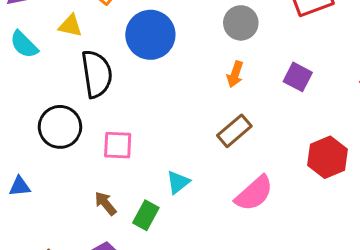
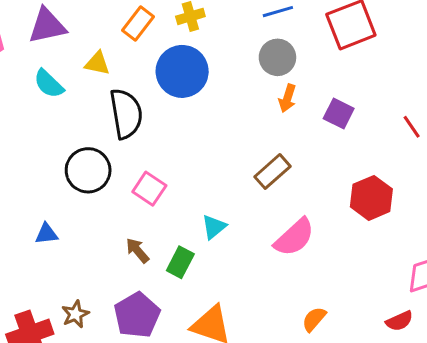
orange arrow: (235, 74) -> (287, 98), moved
pink square: (118, 145) -> (149, 189), turned 32

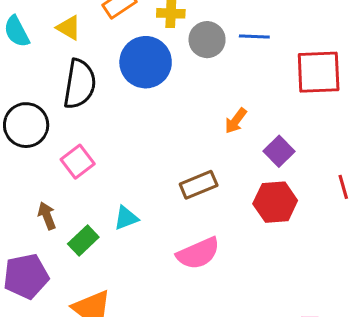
gray circle: (277, 57) -> (207, 40), moved
red hexagon: (371, 198) -> (275, 202), moved

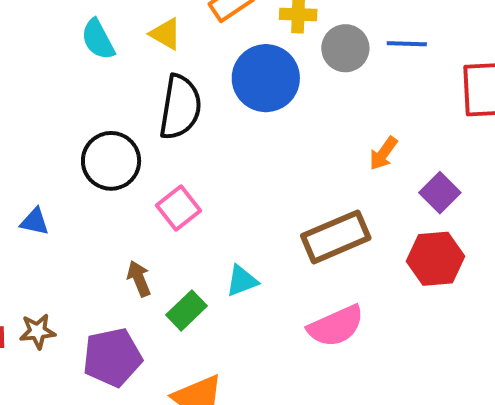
brown rectangle: (199, 185) -> (336, 237), size x1.4

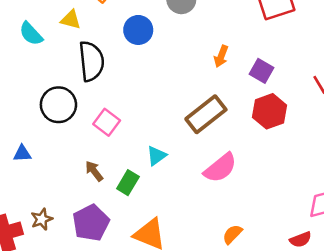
blue circle: (266, 78) -> (138, 30), size x0.7

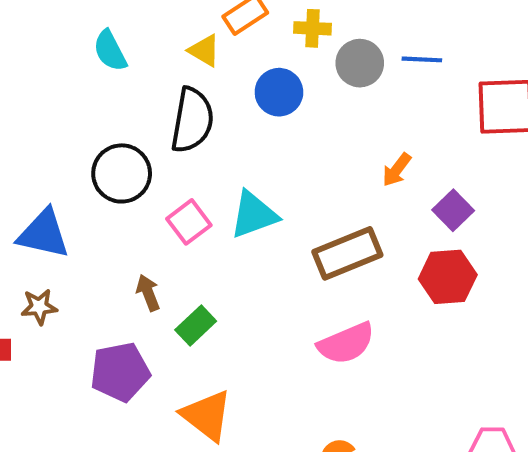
yellow triangle: (71, 20) -> (204, 51), moved
blue triangle: (22, 154) -> (44, 234), size x1.8
cyan triangle: (156, 156) -> (254, 215), moved, size x1.5
brown star: (42, 219) -> (39, 307), moved

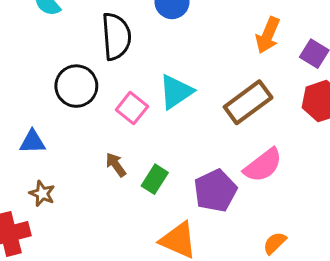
orange arrow: (397, 170) -> (268, 35), size x1.4
blue triangle: (44, 234) -> (32, 142), size x0.7
brown star: (39, 307) -> (42, 194), turned -30
purple pentagon: (120, 372) -> (215, 191), moved

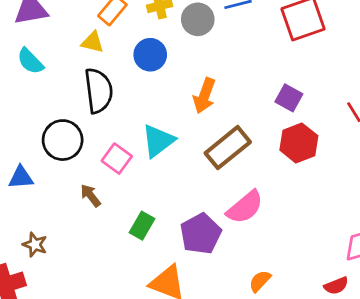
orange arrow: (268, 35) -> (204, 96), moved
blue triangle: (32, 142) -> (21, 178), moved
brown arrow: (116, 165) -> (91, 196), moved

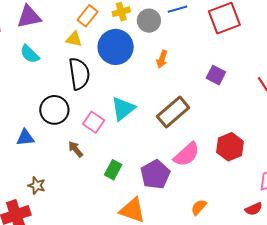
blue circle: (150, 55) -> (116, 47), size x1.5
orange arrow: (204, 96) -> (162, 59), moved, size x0.7
red hexagon: (299, 143) -> (230, 147), moved

